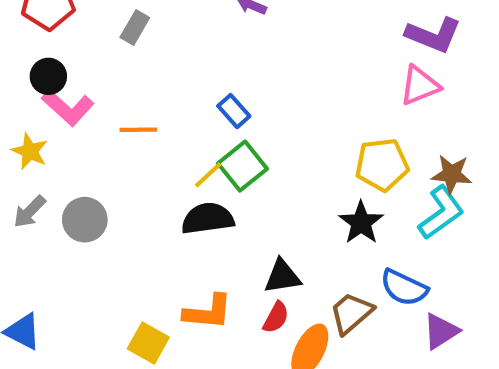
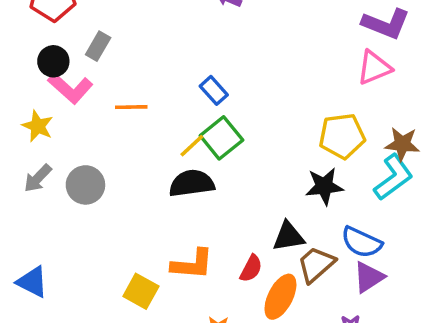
gray rectangle: (135, 28) -> (98, 46), moved
black star: (361, 223) -> (324, 186), turned 30
black triangle: (282, 276) -> (288, 236), moved
purple triangle: (441, 331) -> (369, 277), moved

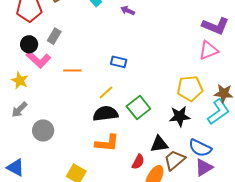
blue rectangle: (214, 90) -> (119, 62), turned -35
green square: (221, 138) -> (138, 107), moved
gray circle: (85, 185) -> (43, 130), moved
orange L-shape: (192, 264) -> (107, 143), moved

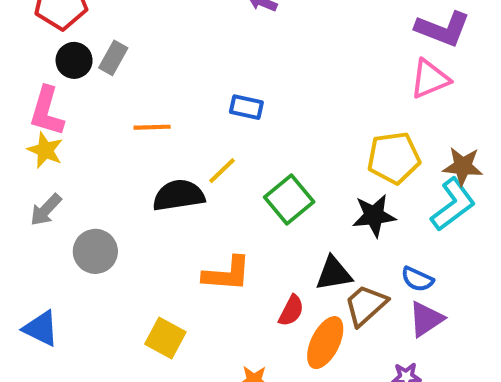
black circle: (29, 44) -> (74, 60), moved
pink L-shape: (38, 59) -> (47, 111), moved, turned 65
black semicircle: (105, 114) -> (179, 195), moved
blue semicircle: (200, 148) -> (417, 279), size x0.7

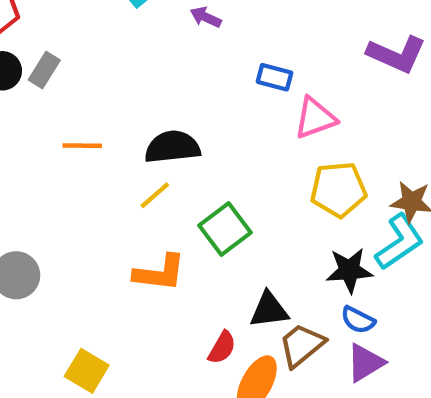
pink triangle: (430, 79) -> (315, 118), moved
blue rectangle: (246, 107) -> (274, 77), moved
black semicircle: (179, 195) -> (172, 147), moved
black star: (374, 216) -> (349, 270), moved
orange L-shape: (227, 274) -> (160, 273), moved

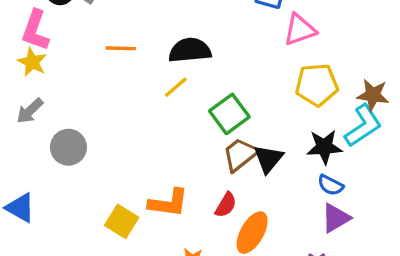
orange L-shape: (160, 273) -> (168, 203), moved
black triangle: (269, 310) -> (268, 159), moved, turned -44
brown trapezoid: (302, 345) -> (240, 155), moved

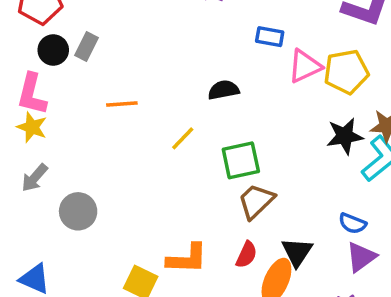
black semicircle: (190, 50) -> (223, 90), moved, size x0.7
yellow pentagon: (317, 85) -> (346, 72), moved
green square: (229, 114) -> (241, 160), turned 30
black star: (324, 147) -> (345, 136), moved
black triangle: (268, 159) -> (297, 252), moved

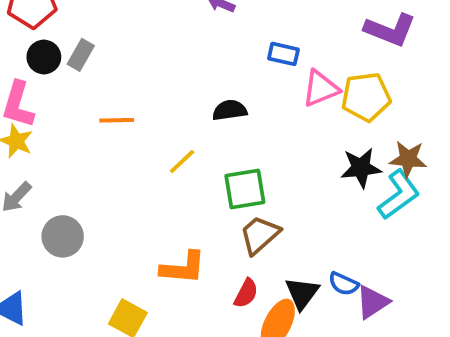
blue semicircle: (352, 224) -> (344, 284), moved
orange L-shape: (187, 259) -> (183, 268), moved

